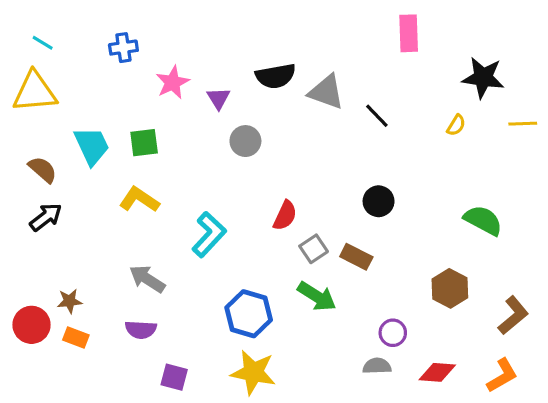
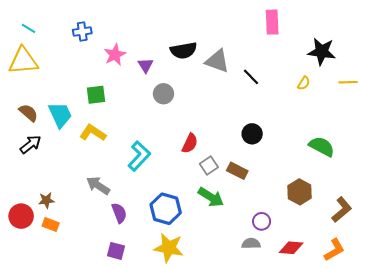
cyan trapezoid: (92, 146) -> (60, 115), moved
purple semicircle: (141, 330) -> (119, 213), moved, turned -114

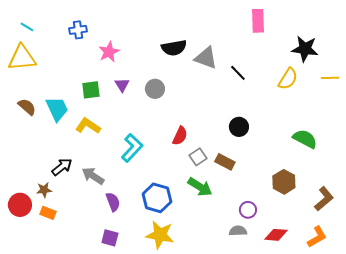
purple triangle: (146, 65) -> (122, 85), moved
yellow semicircle: (304, 83) -> (288, 79), size x1.6
black arrow: (31, 144) -> (62, 167), moved

